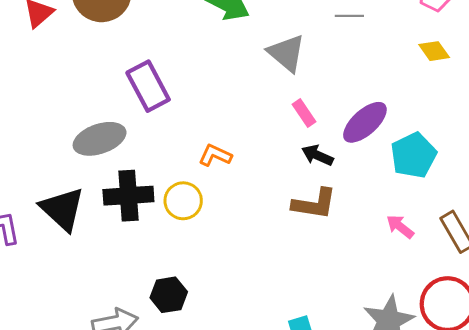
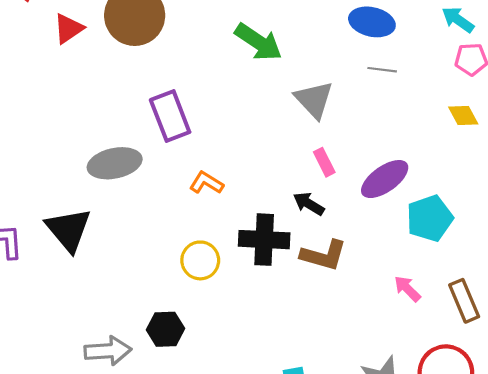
orange L-shape: (215, 155) -> (206, 183), moved
black arrow: (317, 155) -> (309, 204), moved
black cross: (128, 196) -> (264, 240), moved
yellow circle: (183, 201) -> (200, 260), moved

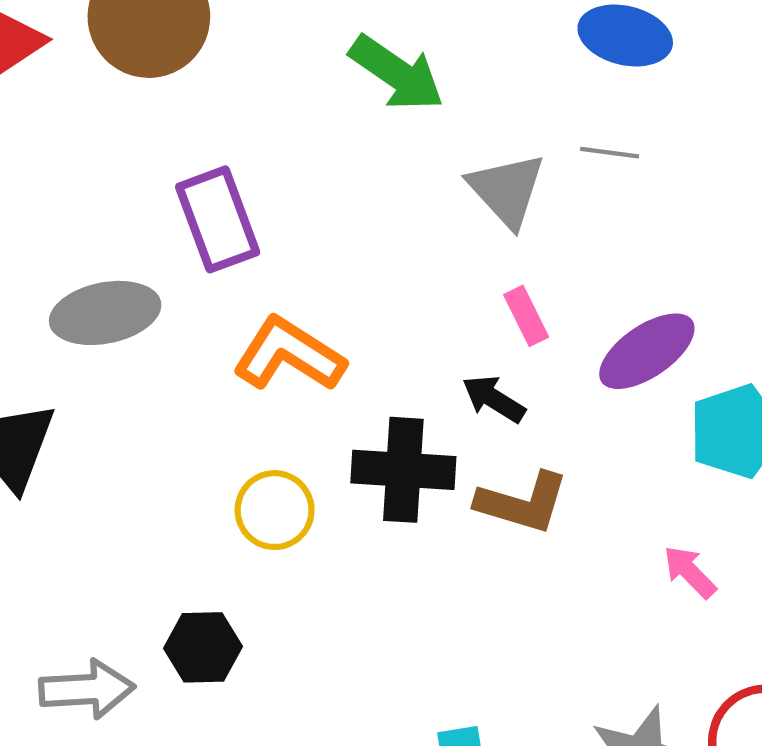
gray line: (382, 70) -> (610, 153), moved
orange L-shape: (206, 183) -> (289, 355), size x1.6

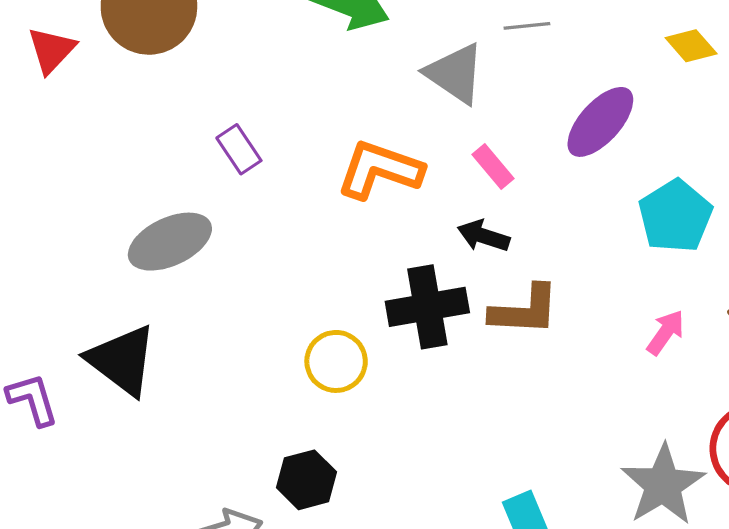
purple rectangle: (218, 219) -> (239, 149), size x0.6
purple ellipse: (647, 351) -> (600, 122), moved
orange L-shape: (289, 355) -> (380, 170), moved
pink arrow: (690, 572) -> (666, 332), turned 93

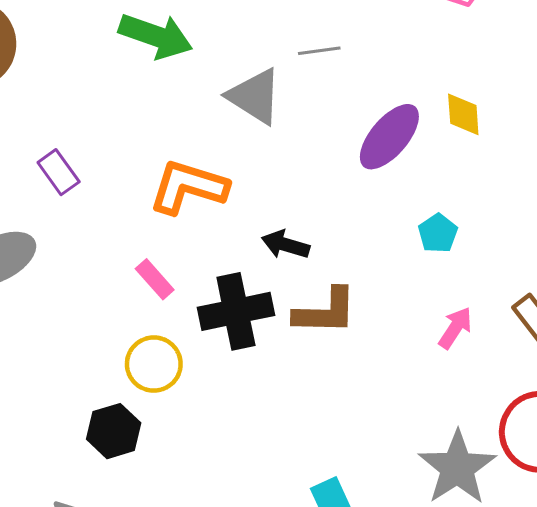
yellow diamond: (691, 46) -> (463, 114), moved, turned 39
pink rectangle: (493, 166) -> (155, 279), moved
cyan pentagon: (675, 216) -> (438, 233), moved, size x0.6
black hexagon: (306, 480) -> (114, 431), moved

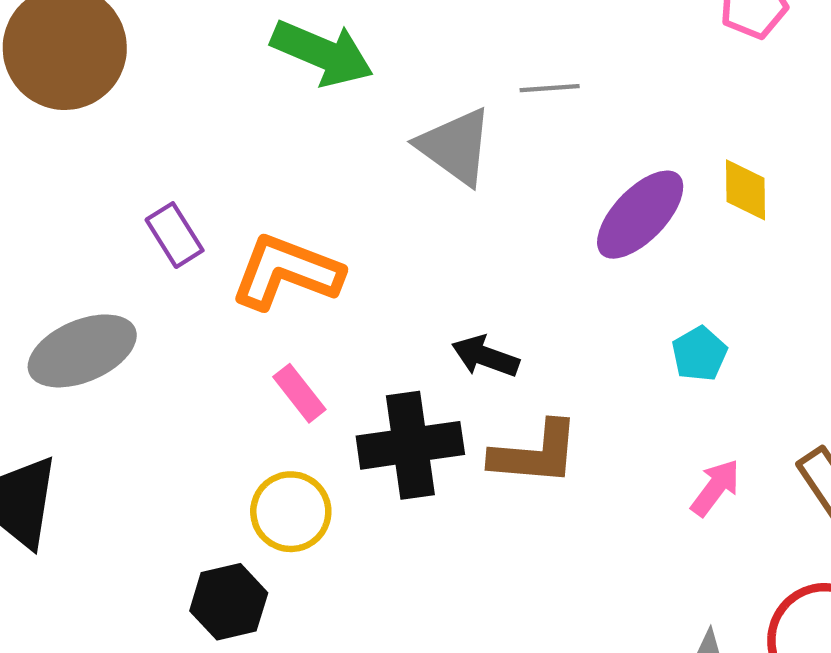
orange L-shape: (188, 187) -> (286, 272), moved

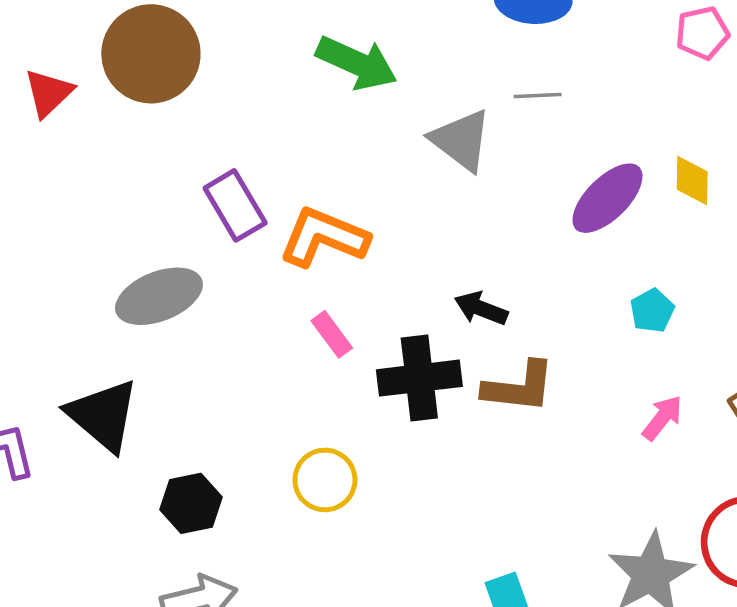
purple rectangle: (175, 235) -> (235, 205), size x1.4
yellow circle: (291, 512) -> (325, 480), moved
black hexagon: (229, 602) -> (191, 503), moved

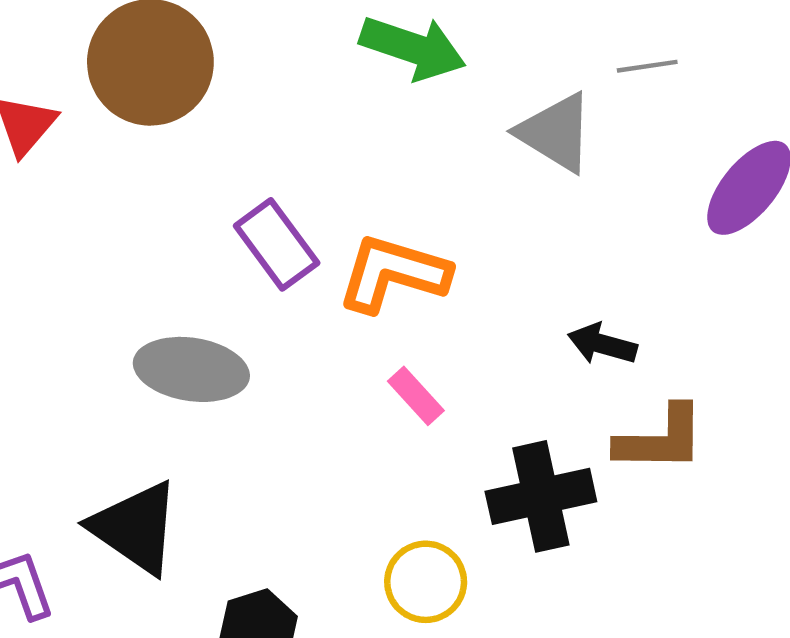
gray ellipse: (159, 296) -> (191, 369), turned 36
black cross: (419, 378) -> (541, 496), moved

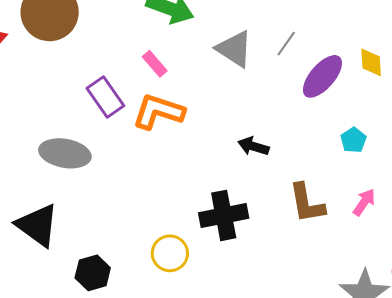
gray line: (647, 66) -> (286, 44), moved, turned -48
pink rectangle: (416, 396) -> (155, 64), moved
brown L-shape: (660, 439) -> (307, 203), moved, turned 78

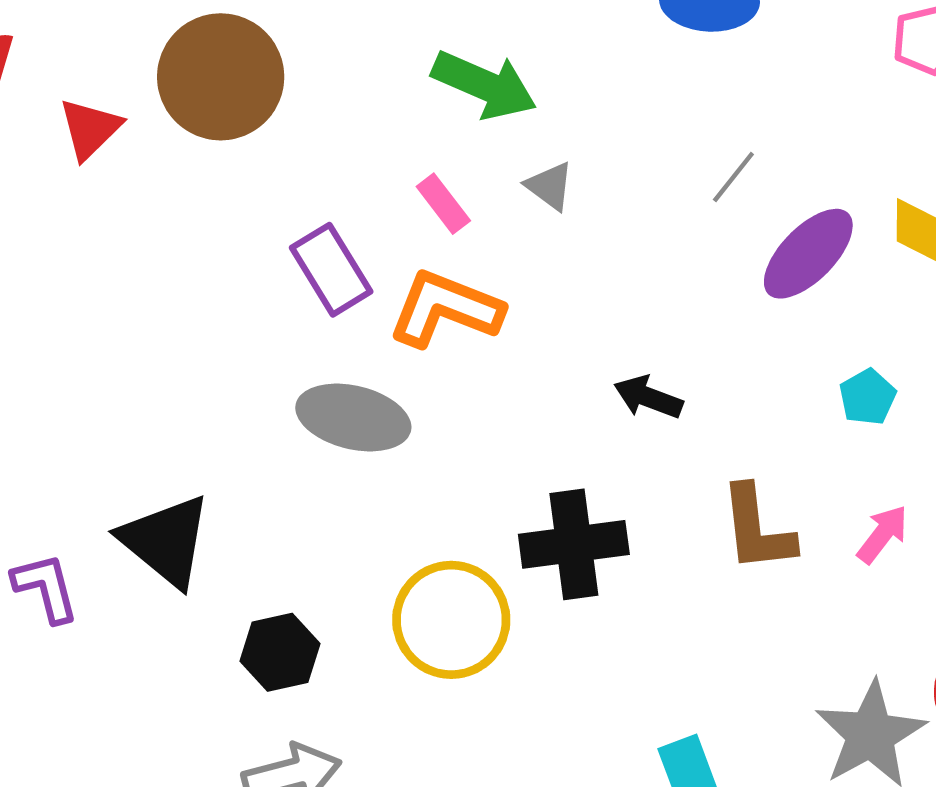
gray triangle: (234, 49) -> (550, 186), moved, size x0.6
gray ellipse: (65, 153) -> (353, 417), moved
yellow circle: (170, 253) -> (451, 620), size x1.4

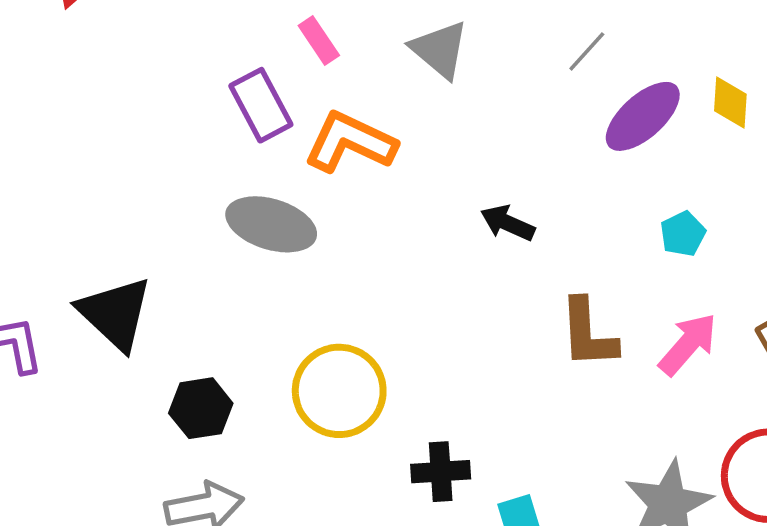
gray triangle: (550, 186) -> (440, 49), size x1.5
pink rectangle: (443, 204) -> (319, 40), moved
pink arrow: (882, 534) -> (688, 344), size x1.4
black cross: (574, 544) -> (441, 472), moved, size x0.7

